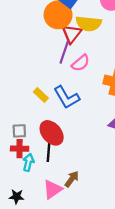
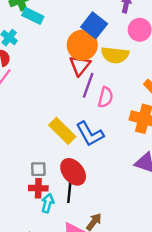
red triangle: (72, 34) -> (80, 65), moved
pink semicircle: (81, 63) -> (106, 97), turned -36
yellow rectangle: (41, 95) -> (62, 131), size x1.6

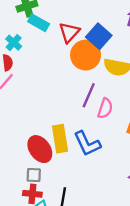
red triangle: (80, 65) -> (69, 32), moved
yellow rectangle: (62, 131) -> (60, 139), turned 32
red ellipse: (73, 172) -> (40, 149), moved

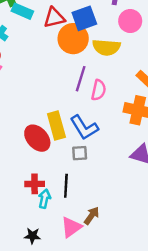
red triangle: (69, 32) -> (54, 18), turned 40
blue square: (99, 36) -> (84, 18), turned 35
gray square: (34, 175) -> (80, 153), moved

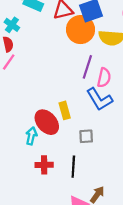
yellow rectangle: (56, 125) -> (65, 110), size x0.7
blue L-shape: (84, 128) -> (99, 99), moved
cyan arrow: (44, 199) -> (31, 136), moved

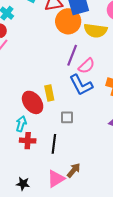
pink semicircle: (104, 78) -> (86, 66), turned 30
cyan arrow: (31, 136) -> (21, 124), moved

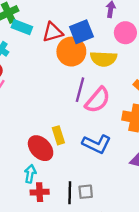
pink semicircle: (86, 66) -> (98, 100), size x1.4
blue L-shape: (81, 85) -> (97, 144), moved, turned -30
gray square: (67, 117) -> (86, 192), moved

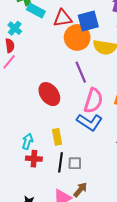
purple line: (80, 90) -> (81, 72), turned -45
pink semicircle: (98, 100) -> (93, 101), moved, turned -30
yellow rectangle: (58, 135) -> (57, 137), moved
red ellipse: (41, 148) -> (49, 94), moved

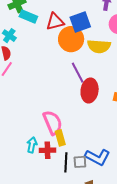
red ellipse: (49, 94) -> (90, 91), moved, turned 50
pink semicircle: (93, 101) -> (53, 123), moved, turned -35
blue L-shape: (90, 122) -> (98, 157), moved
red cross: (34, 159) -> (48, 150), moved

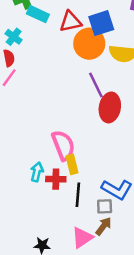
gray square: (80, 162) -> (105, 206), moved

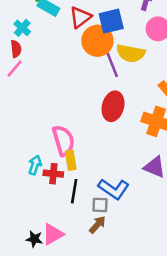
red triangle: (70, 22) -> (80, 17), turned -30
purple line: (96, 85) -> (112, 64), moved
pink triangle: (82, 238) -> (53, 234), moved

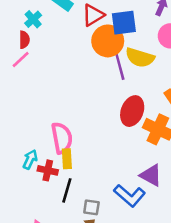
red ellipse: (113, 106) -> (132, 111), moved
blue L-shape: (114, 189) -> (130, 196), moved

